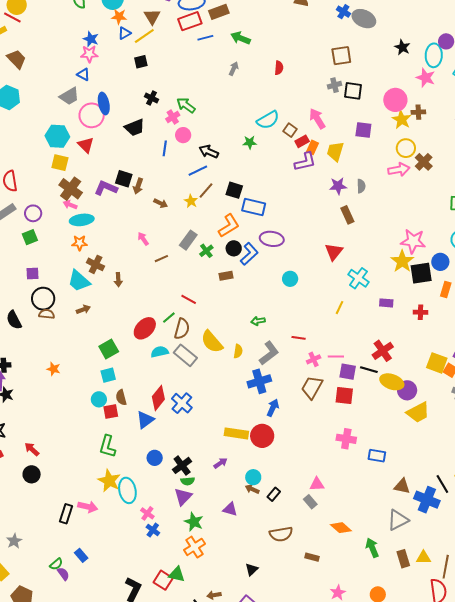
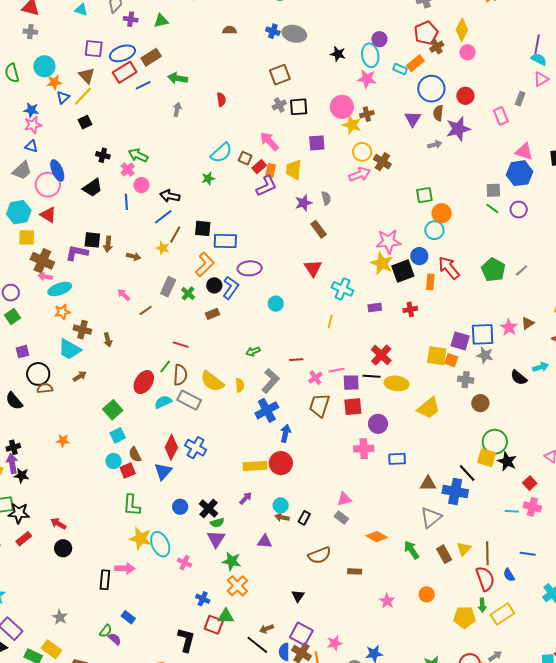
purple circle: (407, 390) -> (378, 424), moved
blue cross: (153, 530) -> (203, 599), moved
yellow triangle: (423, 558) -> (464, 549), turned -35

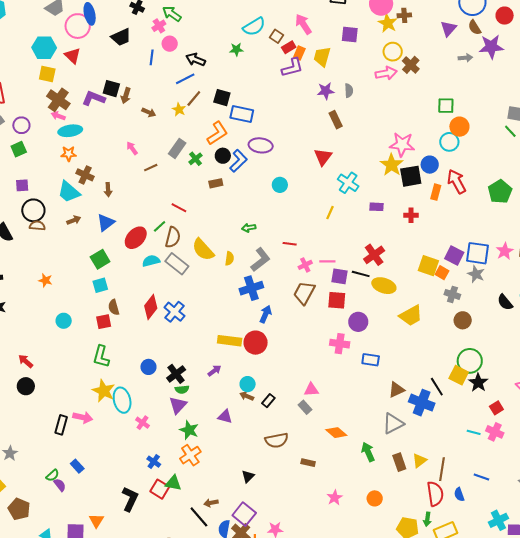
brown semicircle: (438, 113) -> (475, 27), turned -49
cyan circle: (114, 461) -> (64, 321), moved
blue triangle: (163, 471) -> (106, 223), moved
brown triangle: (428, 484) -> (396, 390), turned -36

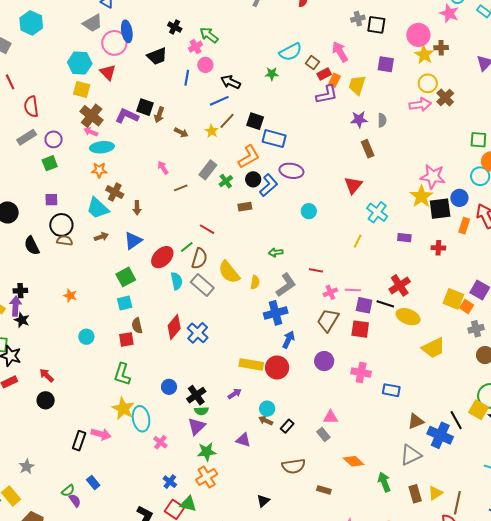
cyan semicircle: (151, 261) -> (177, 281), turned 90
gray cross: (452, 294) -> (476, 329), turned -35
purple circle: (358, 322) -> (324, 361), moved
green star: (189, 430) -> (207, 452), turned -30

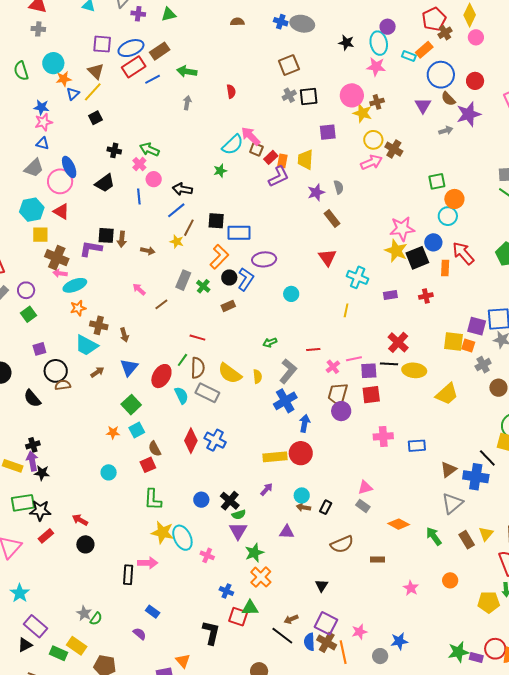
pink arrow: (340, 52) -> (251, 136), moved
orange star: (70, 295) -> (113, 432), moved
purple circle: (324, 361) -> (341, 411), moved
green semicircle: (68, 491) -> (96, 619), moved

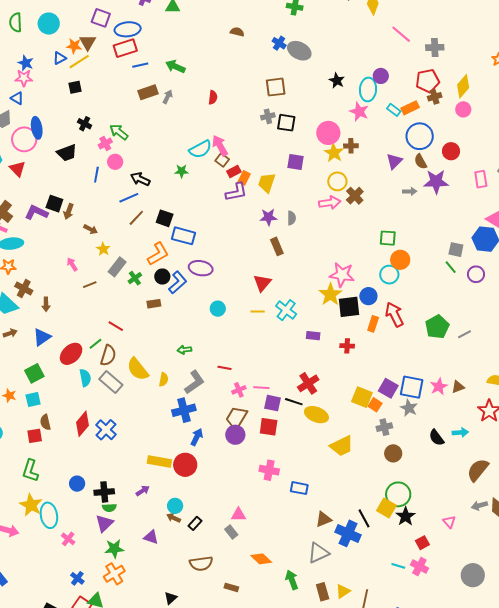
brown rectangle: (160, 51) -> (148, 92), moved
orange star: (64, 79) -> (74, 46), moved
yellow star: (177, 242) -> (103, 249), moved
yellow line: (346, 310) -> (258, 312), moved, turned 64
black cross: (230, 501) -> (104, 492), turned 30

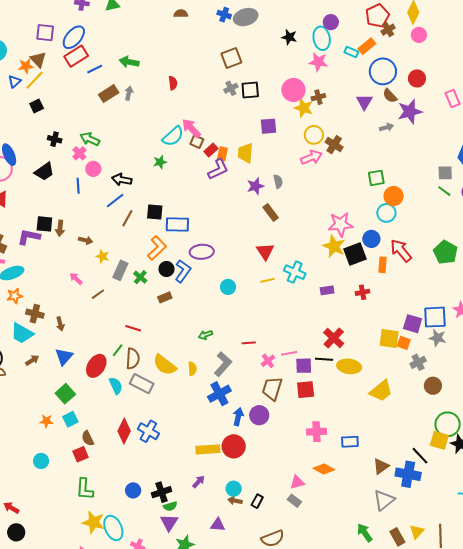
blue ellipse: (128, 29) -> (74, 37), turned -30
gray ellipse: (299, 51) -> (246, 17), turned -30
purple circle: (235, 435) -> (259, 415), moved
orange diamond: (261, 559) -> (324, 469), moved

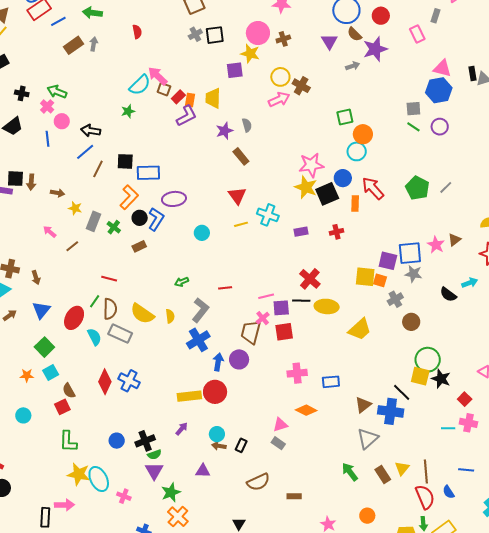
yellow star: (304, 108) -> (250, 54), moved
pink cross: (268, 361) -> (263, 318), moved

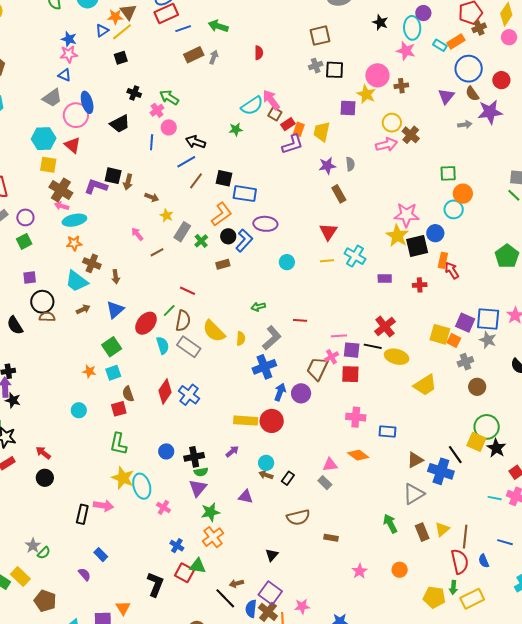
red arrow: (373, 188) -> (452, 270), moved, size x0.7

